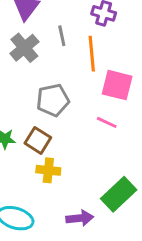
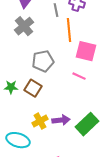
gray line: (62, 36) -> (56, 10), moved
yellow cross: (48, 170) -> (40, 121), moved, turned -35
purple arrow: (80, 218) -> (61, 120), moved

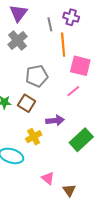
pink line: (79, 76) -> (73, 91), turned -64
purple arrow: (61, 120) -> (55, 121), moved

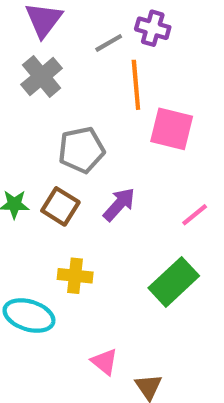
gray line: (50, 24) -> (109, 43), turned 72
pink line: (73, 91) -> (195, 215), moved
purple arrow: (55, 121) -> (119, 204), moved, turned -42
yellow cross: (34, 137) -> (75, 276), turned 35

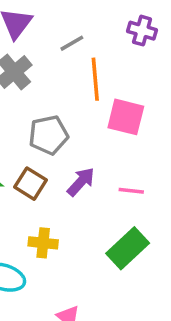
purple cross: (153, 28) -> (142, 31), moved
pink line: (195, 215) -> (131, 191), moved, turned 45

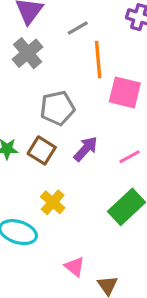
pink line: (131, 191) -> (130, 157), turned -35
yellow cross: (43, 243) -> (53, 202), turned 35

